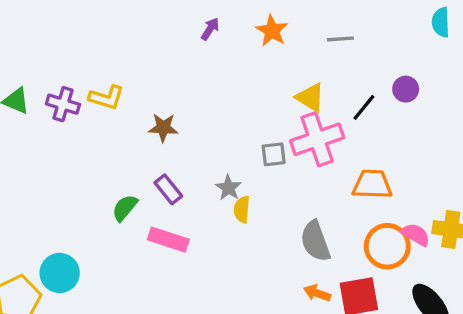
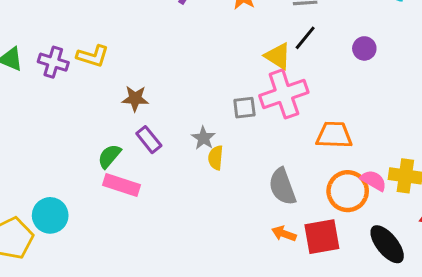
black line: (364, 107) -> (305, 38), moved
brown star: (163, 128) -> (135, 99), moved
pink rectangle: (168, 240) -> (121, 185), moved

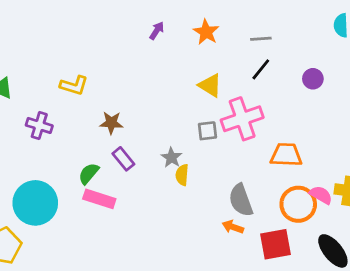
yellow triangle: (278, 56) -> (210, 85), moved
purple cross: (53, 62) -> (39, 125), moved
cyan circle: (50, 215) -> (35, 203), moved, size x1.4
orange arrow: (284, 234) -> (233, 227), moved

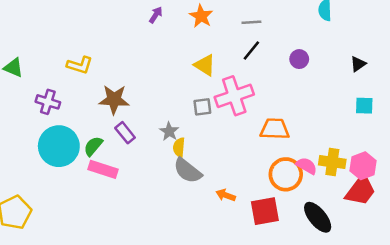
brown star: (111, 123) -> (114, 100), size x1.4
gray semicircle: (241, 200) -> (188, 171), moved, turned -32
cyan circle: (35, 203) -> (59, 146), moved

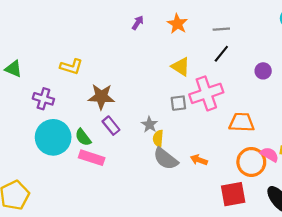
purple circle: (299, 59) -> (263, 71), moved
green semicircle: (93, 146) -> (83, 137), turned -78
orange arrow: (226, 195) -> (199, 160), moved

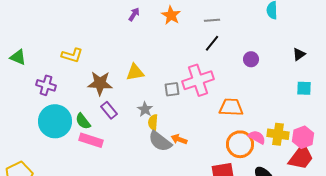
yellow triangle: (181, 67) -> (135, 72), moved, turned -42
orange arrow: (199, 160) -> (179, 139), moved

